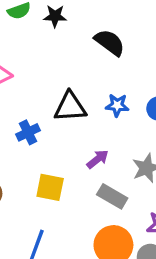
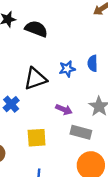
black semicircle: (110, 42) -> (36, 29), moved
purple arrow: (98, 159) -> (64, 109), turned 77

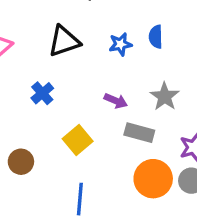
black triangle: (35, 79) -> (64, 41), moved
yellow square: (37, 138) -> (78, 140), turned -36

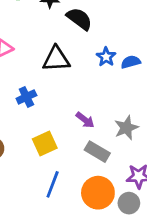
blue semicircle: (156, 37) -> (131, 62), moved, turned 60
blue star: (120, 44) -> (106, 57), moved, turned 30
blue line: (80, 199) -> (53, 184), moved

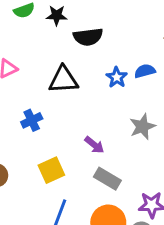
black semicircle: (79, 19) -> (88, 37), turned 136
blue semicircle: (131, 62) -> (145, 71), moved
gray star: (126, 128) -> (142, 127), moved

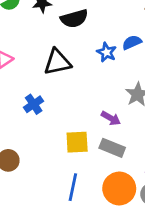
purple arrow: (94, 145) -> (111, 118), moved
yellow square: (51, 170) -> (77, 142), moved, turned 30

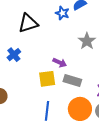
purple arrow: (111, 118) -> (60, 63), moved

